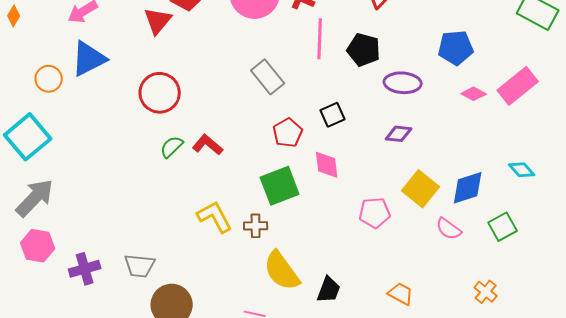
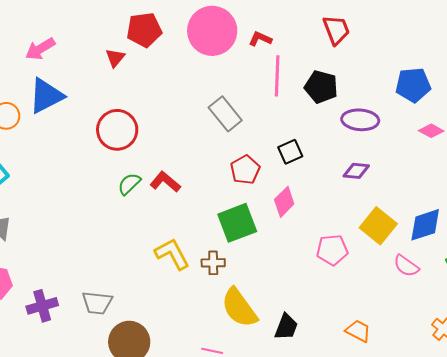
red triangle: (158, 21) -> (115, 58), size x0.7
pink diamond: (327, 165) -> (284, 202), turned 52

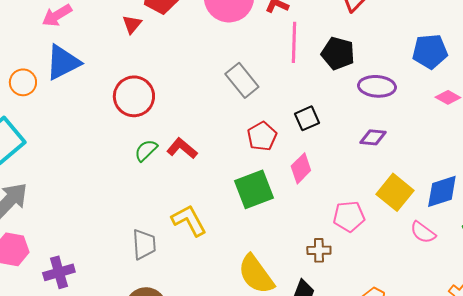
brown cross: (213, 263) -> (319, 250), moved
gray trapezoid: (97, 303) -> (144, 244), moved, turned -100

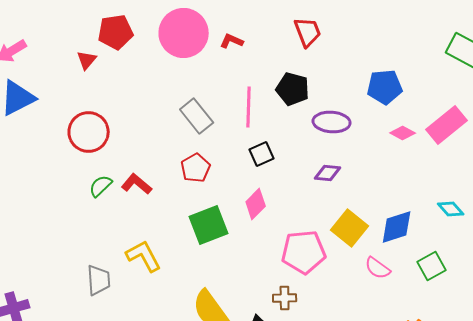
pink line: (294, 42) -> (249, 107), moved
red pentagon: (262, 136) -> (196, 168), moved
pink pentagon: (349, 216) -> (304, 252), size x1.4
brown cross: (319, 250) -> (285, 298), moved

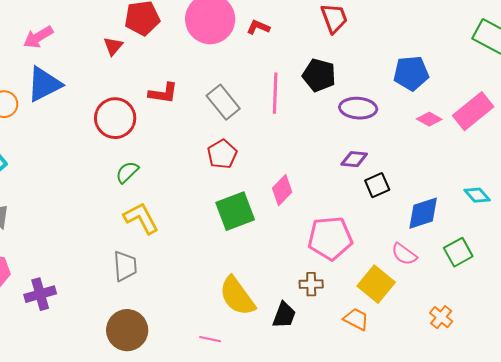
black square: (262, 154) -> (377, 185), moved
red L-shape: (137, 184) -> (163, 93), moved, turned 148
yellow square: (350, 228) -> (376, 284), moved
yellow L-shape: (144, 256) -> (141, 218), moved

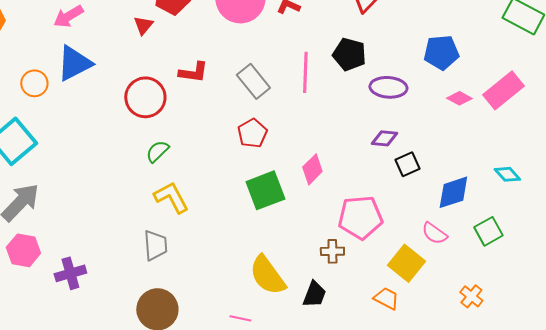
brown cross: (311, 284) -> (332, 251), moved

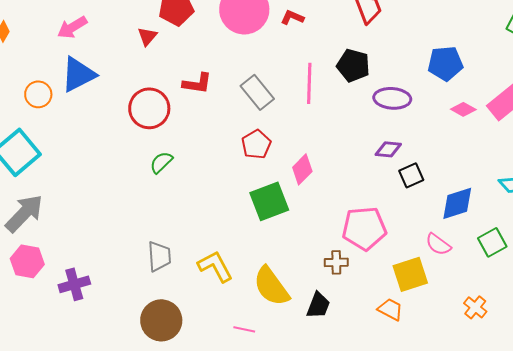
pink diamond: (312, 169) -> (302, 169), moved
yellow L-shape: (171, 197) -> (215, 266), moved
yellow square: (406, 263) -> (410, 274), turned 33

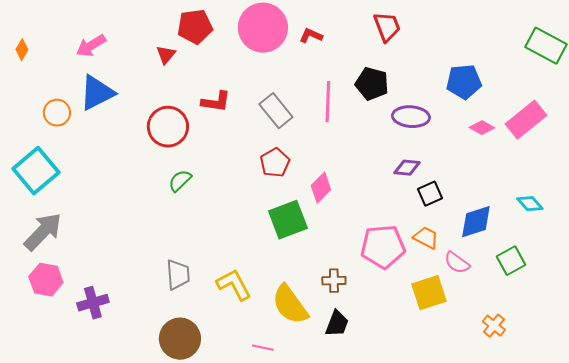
brown cross: (336, 262) -> (334, 281), moved
orange trapezoid: (390, 309) -> (426, 238), moved

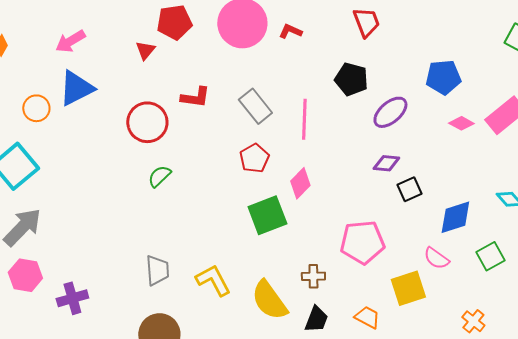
pink line: (328, 102) -> (304, 119), moved
purple ellipse: (411, 117) -> (390, 112), turned -45
orange trapezoid: (426, 238) -> (367, 317), moved

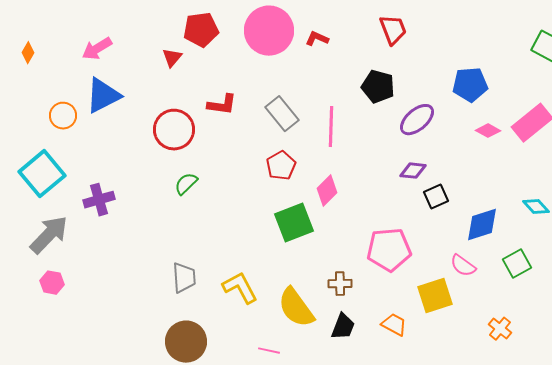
pink hexagon: (25, 275) -> (52, 283), size x0.7
purple cross: (72, 298) -> (99, 200), moved

